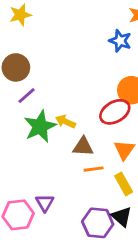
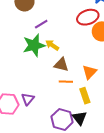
purple line: (27, 96) -> (41, 24), moved
red ellipse: (115, 112) -> (88, 17), moved

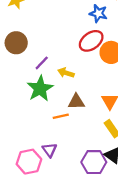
yellow arrow: (52, 45) -> (66, 73), moved
orange line: (66, 82) -> (61, 116), moved

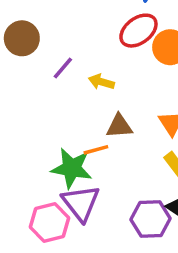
green star: (40, 89) -> (72, 168), moved, turned -30
purple triangle: (50, 150) -> (81, 203), size x1.6

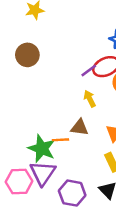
purple line: (63, 68) -> (89, 71), moved
yellow arrow: (101, 82) -> (90, 99), moved, turned 35
purple hexagon: (151, 219) -> (72, 193), moved

